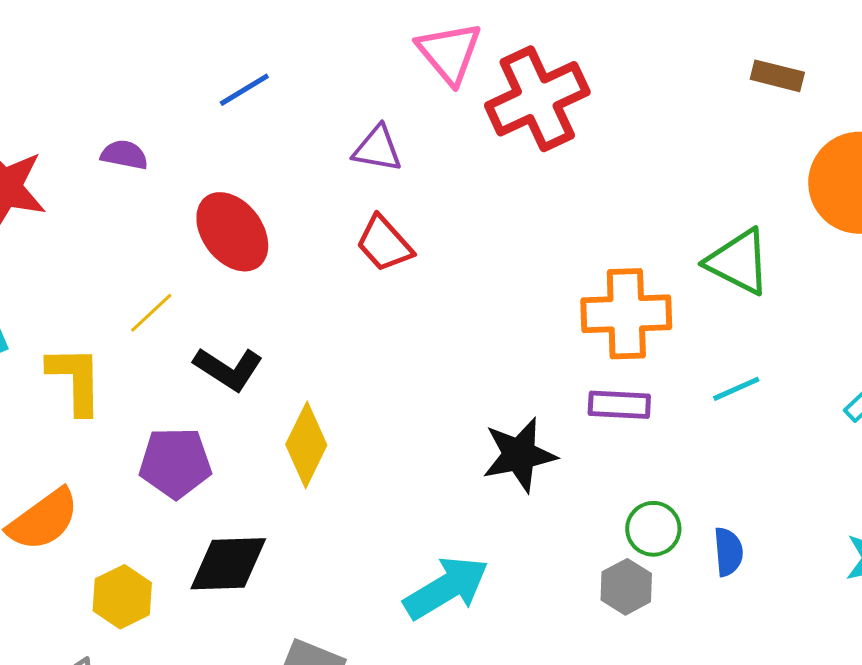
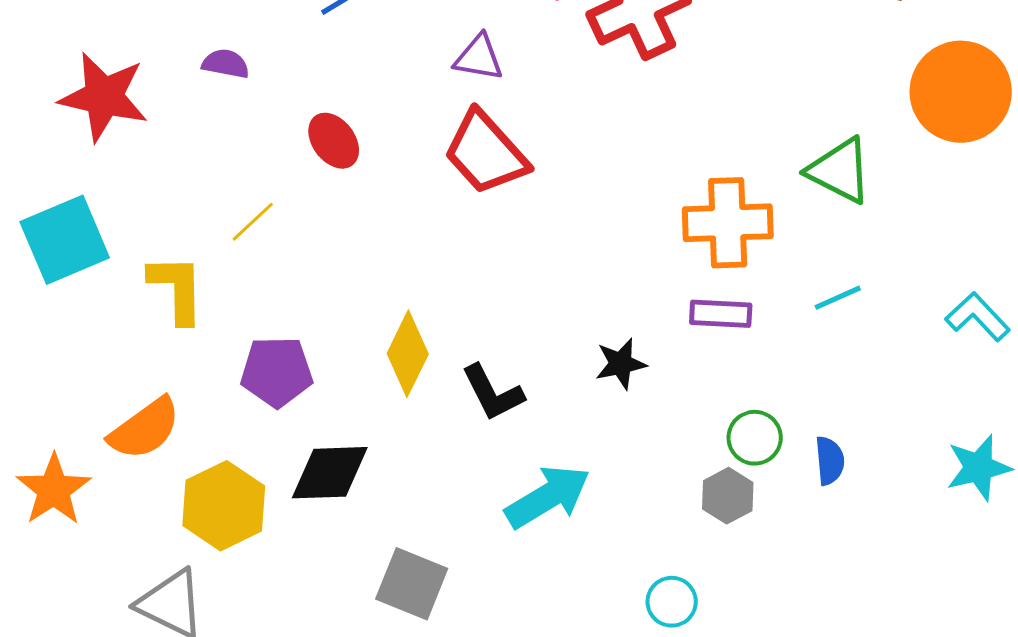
red ellipse: (232, 232) -> (334, 141), size x0.7
red trapezoid: (384, 244) -> (486, 153), size x1.5
black L-shape: (228, 369) -> (493, 393), moved, turned 30
black star: (519, 455) -> (621, 364), size x0.7
yellow hexagon: (122, 597) -> (224, 506), size x1.4

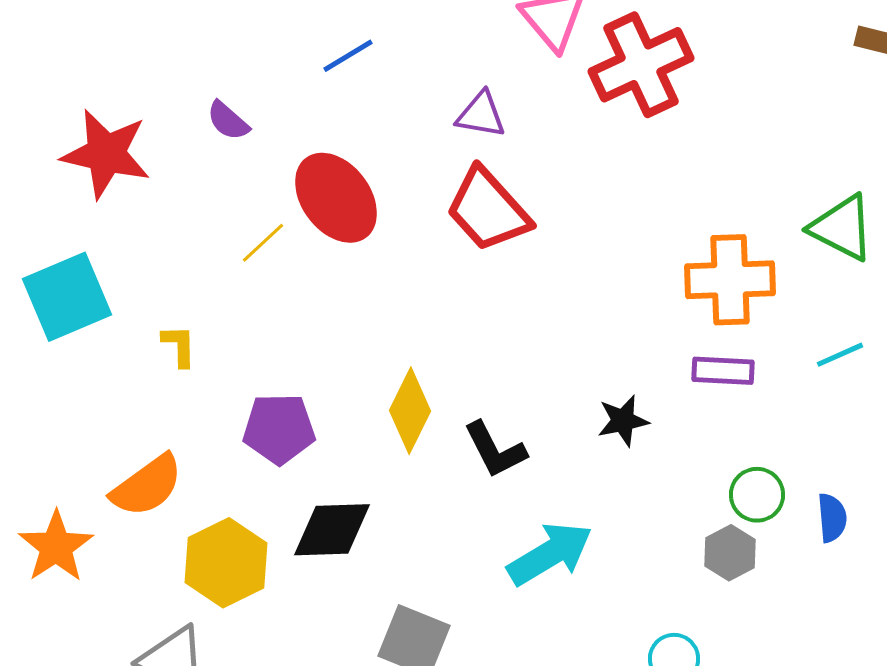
purple semicircle: (226, 64) -> (228, 121), turned -150
red ellipse: (334, 141) -> (336, 198), size x1.6
yellow line: (253, 222) -> (263, 243), moved
yellow L-shape: (177, 289) -> (179, 346), size x0.6

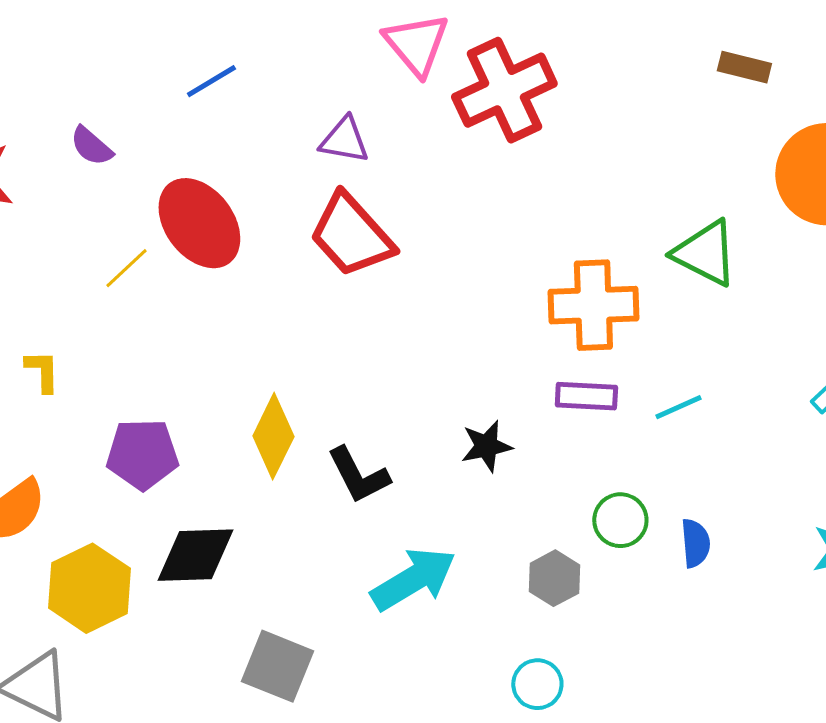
cyan line: (840, 355) -> (678, 407), moved
gray hexagon: (730, 553) -> (554, 578), moved

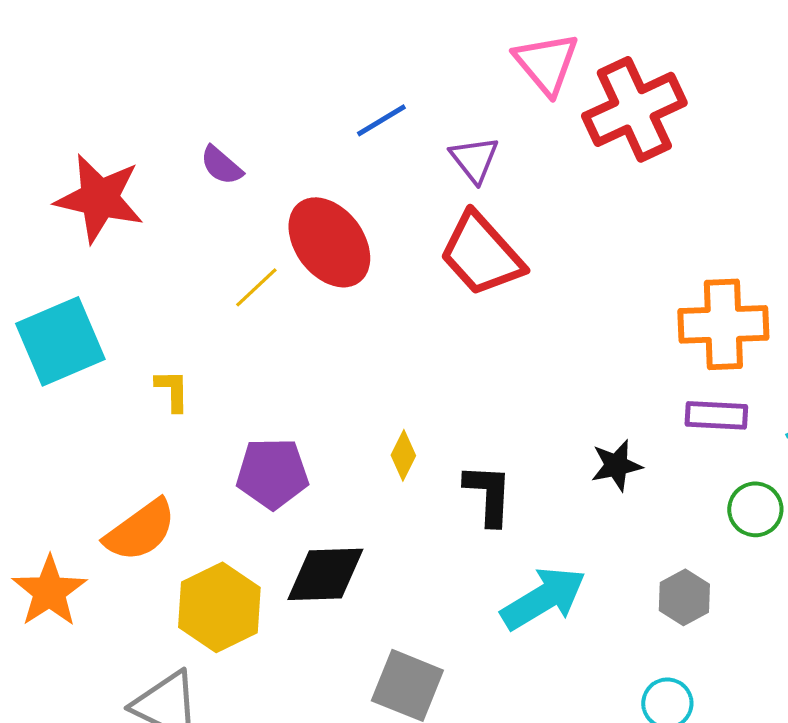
blue line: (211, 81) -> (381, 120), moved
purple triangle: (344, 140) -> (474, 159), turned 42
yellow diamond: (273, 436) -> (403, 455), size x0.6
black L-shape: (358, 475) -> (488, 494), turned -150
green circle: (620, 520) -> (755, 509), moved

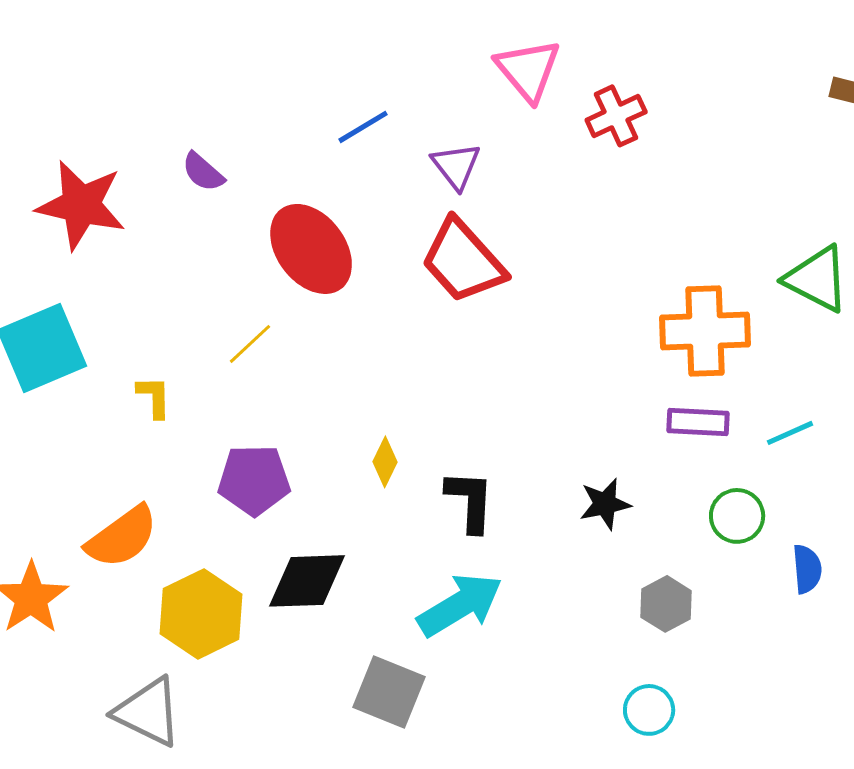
red cross: (634, 109) -> (616, 116), size x0.6
yellow line: (256, 287) -> (250, 344), moved
black star: (616, 465) -> (605, 504), moved
cyan arrow: (543, 598) -> (460, 605), moved

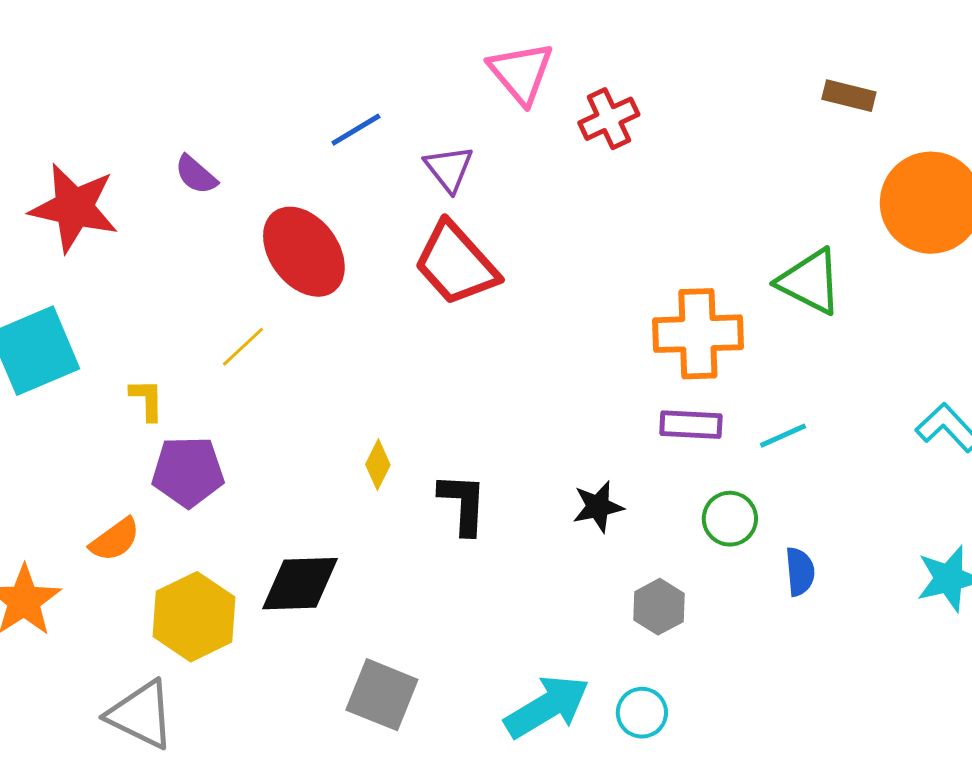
purple pentagon: (254, 480) -> (188, 472), moved
orange semicircle: (122, 537) -> (115, 540), size x0.7
cyan arrow: (460, 605) -> (547, 707), moved

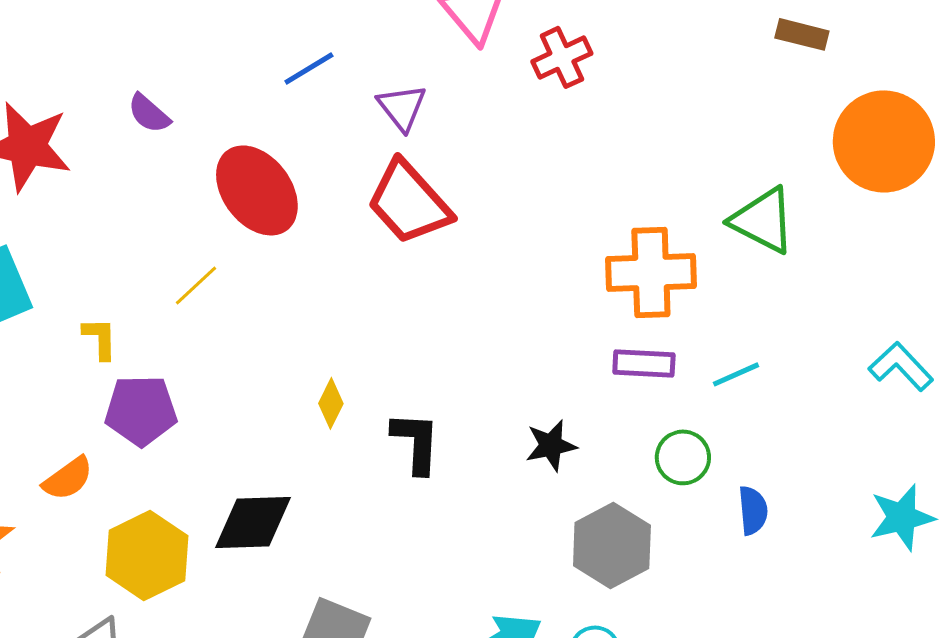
gray hexagon: (659, 607) -> (612, 545), size x1.5

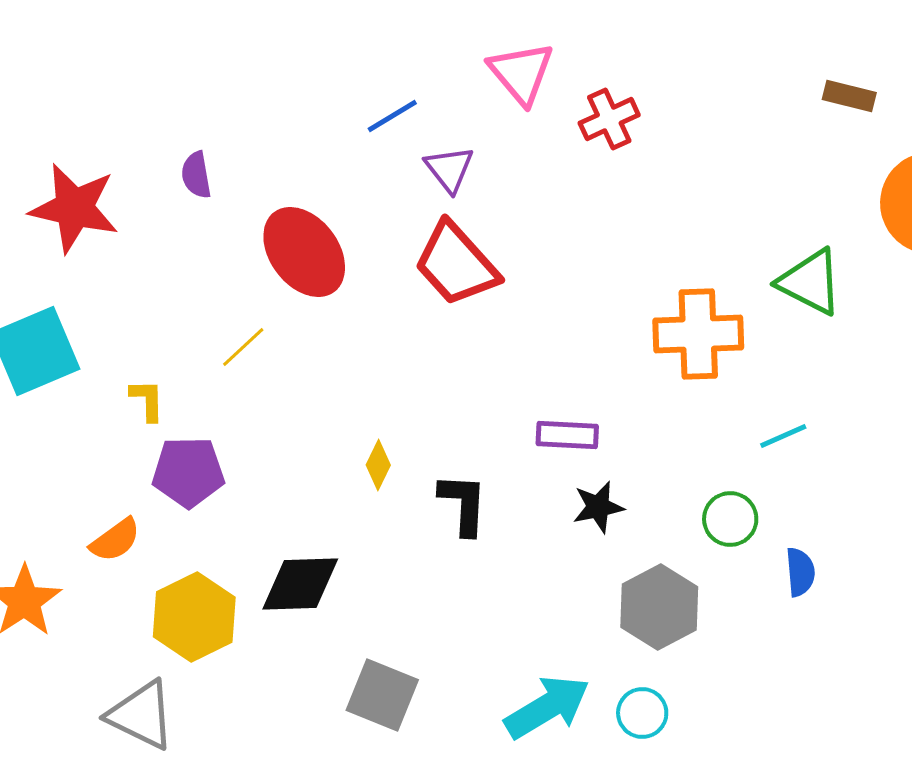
blue line: (309, 68) -> (392, 116), moved
purple semicircle: (149, 113) -> (196, 175), turned 39
purple rectangle: (644, 363) -> (567, 435), moved

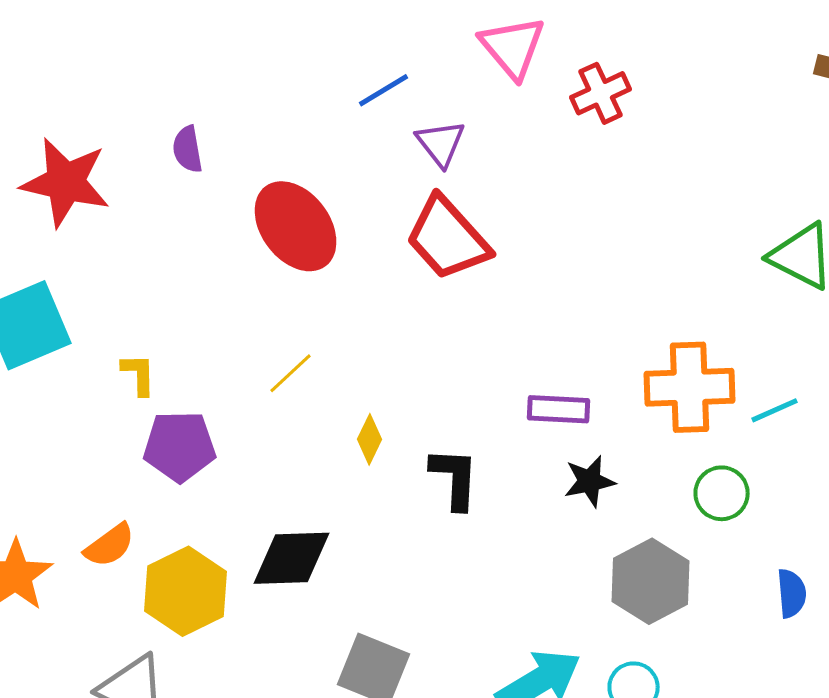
orange cross: (698, 334) -> (690, 387), moved
yellow line: (243, 347) -> (291, 373), moved
orange semicircle: (115, 540) -> (110, 545), moved
blue semicircle: (800, 572) -> (792, 593), moved

